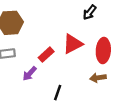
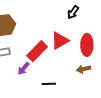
red rectangle: (46, 55) -> (37, 51), size x1.5
black line: (58, 93) -> (49, 84), turned 72

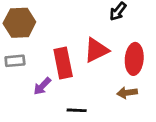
red rectangle: (37, 51) -> (63, 63), turned -60

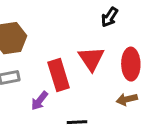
red triangle: (96, 50) -> (91, 59), turned -32

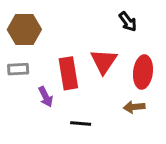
black arrow: (110, 17) -> (128, 22), turned -78
purple arrow: (40, 101) -> (46, 97), turned -72

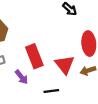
red triangle: (104, 61) -> (65, 65), moved

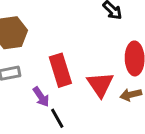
black line: (51, 91) -> (57, 118), moved, turned 64

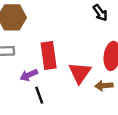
purple arrow: (41, 97) -> (29, 75), turned 90

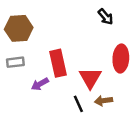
brown arrow: (104, 86) -> (103, 101), moved
black line: (39, 95) -> (78, 104), moved

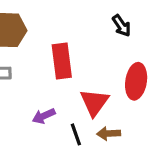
red rectangle: (58, 63) -> (62, 61), moved
purple arrow: (40, 84) -> (44, 116), moved

